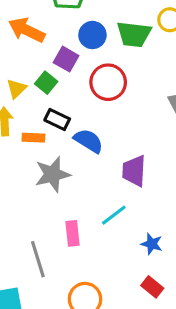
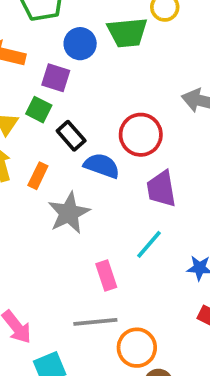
red circle: (108, 82) -> (141, 135), moved
black rectangle: (57, 119) -> (71, 136), moved, turned 35
orange rectangle: (33, 138) -> (38, 176), turned -55
gray line: (38, 259) -> (95, 322), moved, turned -66

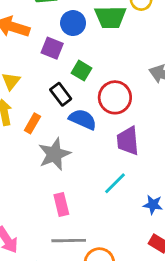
green square: (39, 110) -> (81, 71), moved
pink rectangle: (106, 276) -> (61, 204), moved

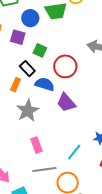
orange rectangle: (32, 123) -> (16, 85), moved
purple trapezoid: (128, 141) -> (66, 103), moved, turned -30
cyan line: (115, 183) -> (74, 152), moved

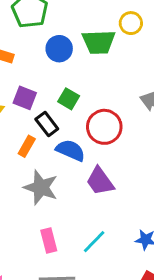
purple square: (18, 37) -> (25, 98), moved
gray star: (28, 111) -> (41, 187), turned -30
cyan line: (74, 152) -> (94, 242), moved

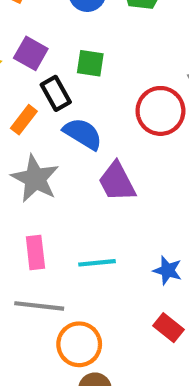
green square: (69, 99) -> (90, 63), turned -30
red circle: (104, 127) -> (160, 111), moved
cyan line: (94, 242) -> (97, 263), turned 32

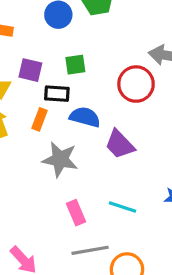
black rectangle: (56, 93) -> (57, 94), turned -40
cyan line: (97, 263) -> (123, 207), turned 40

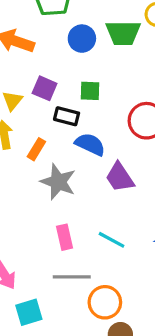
orange rectangle: (40, 119) -> (36, 149), moved

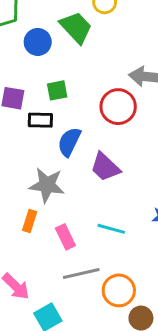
green trapezoid: (123, 33) -> (76, 27), turned -120
blue semicircle: (90, 144) -> (69, 142), turned -76
orange rectangle: (36, 149) -> (30, 221), moved

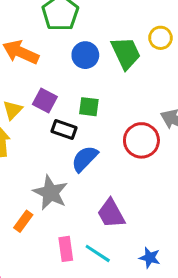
purple trapezoid: (105, 167) -> (111, 214), moved
pink rectangle: (65, 237) -> (66, 249), moved

